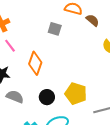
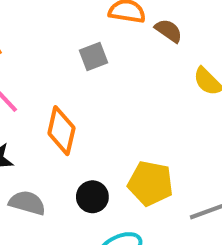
gray square: (55, 29) -> (93, 57), turned -32

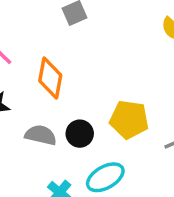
gray semicircle: (27, 203) -> (41, 135), moved

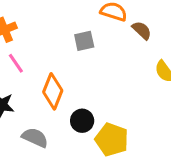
black circle: (80, 134) -> (82, 121), moved

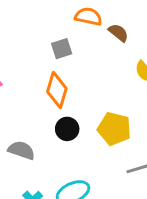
orange diamond: (53, 91) -> (57, 90), moved
yellow pentagon: (112, 140) -> (114, 129), moved

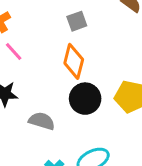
black circle: (67, 129) -> (85, 99), size x1.4

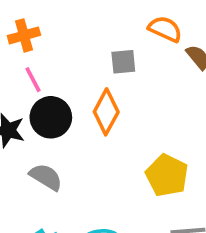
black circle: (85, 99) -> (51, 117), moved

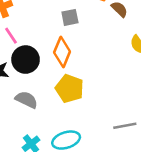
yellow pentagon: (167, 175) -> (70, 88), moved

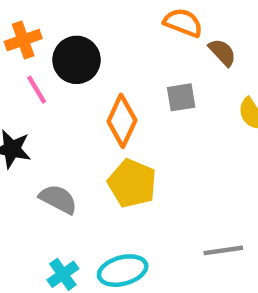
gray square: (70, 17) -> (181, 97), moved
black circle: (26, 60) -> (77, 60), moved

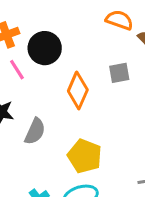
yellow pentagon: (132, 183) -> (85, 156), moved
gray semicircle: (58, 199) -> (35, 131), moved, turned 88

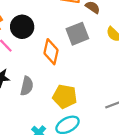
gray square: (119, 73) -> (77, 34), size x1.5

